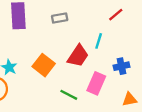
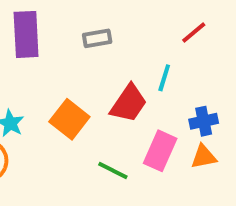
orange triangle: (130, 99) -> (204, 157), moved

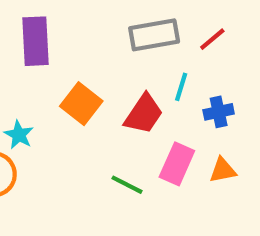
gray rectangle: (97, 38) -> (154, 35), moved, size x1.6
orange square: (69, 119) -> (81, 104), moved
blue cross: (204, 121) -> (219, 112), moved

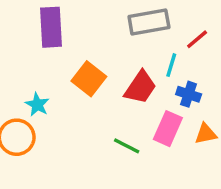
red line: (212, 39) -> (197, 39), moved
blue cross: (219, 112) -> (189, 94), moved, turned 30

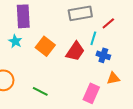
cyan star: (37, 105) -> (15, 41), moved
pink rectangle: (168, 129) -> (91, 93), moved
green line: (127, 146) -> (40, 91), moved

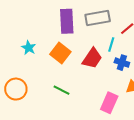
purple rectangle: (23, 16) -> (67, 21), moved
green line: (40, 91) -> (61, 90), moved

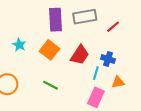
cyan line: (111, 45) -> (96, 73), moved

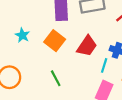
green line: (51, 85) -> (56, 78), turned 35

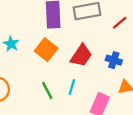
cyan line: (104, 65) -> (72, 87), moved

